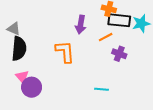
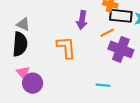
gray triangle: (14, 29) -> (23, 24), moved
purple cross: (119, 54) -> (121, 49), size x1.6

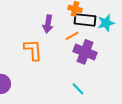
cyan line: (103, 85) -> (78, 89), moved, turned 40

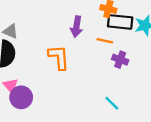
orange line: (72, 36) -> (105, 41), turned 40
purple cross: (85, 52) -> (120, 60), size x0.6

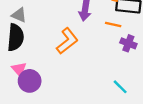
orange L-shape: (59, 57) -> (67, 41), turned 56

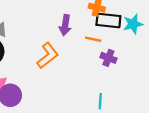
cyan line: (120, 87) -> (100, 101), turned 49

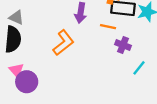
cyan line: (100, 101) -> (139, 68), moved, turned 35

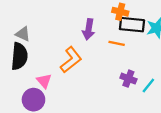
purple cross: (123, 45) -> (128, 79), moved
pink triangle: (16, 70) -> (44, 81), moved

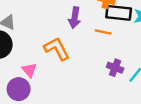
orange L-shape: (71, 60) -> (57, 49), turned -80

